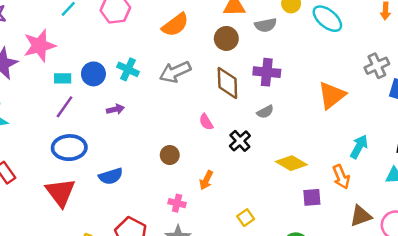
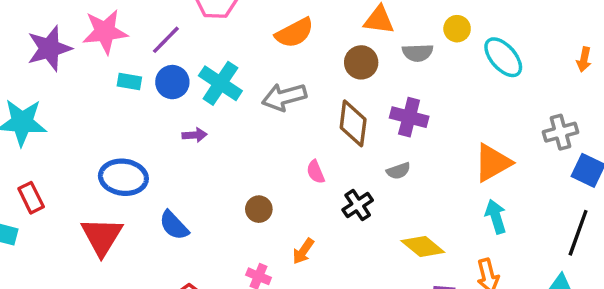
cyan cross: (128, 69) -> (220, 83), size x1.4
purple line: (65, 107) -> (166, 40), moved
cyan arrow: (359, 147) -> (496, 217), moved, turned -55
blue semicircle: (111, 176) -> (174, 225), turned 55

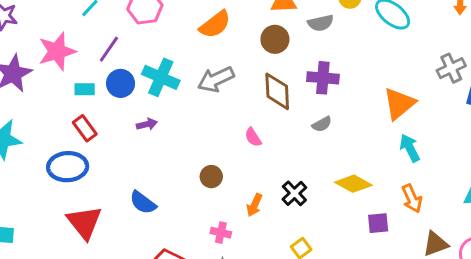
blue ellipse: (123, 177) -> (68, 167), moved
red rectangle: (31, 198) -> (85, 128), moved
black cross: (358, 205) -> (294, 193), moved

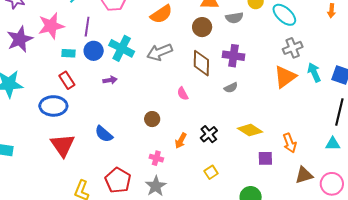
purple line: (109, 49) -> (87, 27), turned -30
gray cross: (451, 68) -> (293, 48), moved
cyan arrow: (410, 148) -> (314, 72), moved

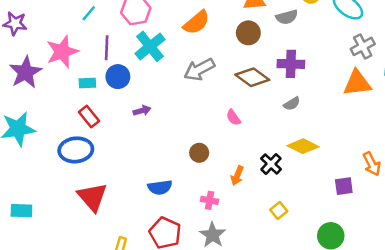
cyan cross: (122, 48) -> (150, 46), moved, turned 30
brown diamond: (201, 63) -> (252, 77), turned -48
orange triangle: (285, 77) -> (357, 83), turned 35
yellow diamond: (250, 130) -> (303, 146), moved
blue semicircle: (104, 134) -> (160, 187), moved, turned -42

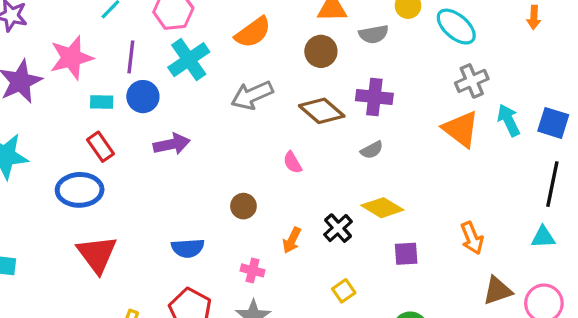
orange triangle: (357, 83) -> (461, 129), turned 40
purple arrow: (142, 111) -> (172, 144), size x1.5
purple square: (344, 186) -> (406, 254), moved

